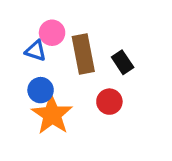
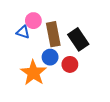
black rectangle: (123, 62) -> (78, 39), size x1.5
blue circle: (41, 90) -> (50, 57), moved

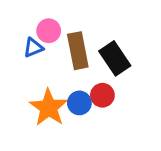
blue triangle: (23, 32) -> (33, 48), turned -40
blue circle: (50, 57) -> (79, 103), moved

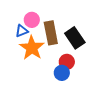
blue circle: (79, 103) -> (62, 73), moved
orange star: (49, 108) -> (32, 48), moved

